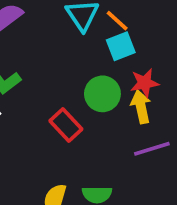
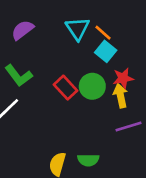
cyan square: (121, 46) -> (106, 51), turned -30
red rectangle: (66, 125) -> (65, 88), moved

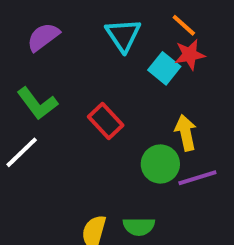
orange line: (103, 33) -> (184, 25), moved
red star: (123, 78) -> (190, 55), moved
green circle: (92, 86) -> (160, 164), moved

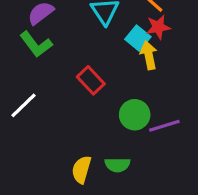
green L-shape: (37, 103) -> (36, 44), moved
yellow arrow: (186, 133) -> (149, 55), moved

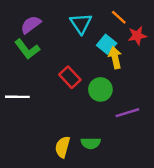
red star: (158, 27) -> (137, 36), moved
white line: (23, 105) -> (17, 97), turned 45
green circle: (135, 115) -> (100, 89), moved

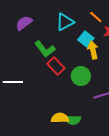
cyan triangle: (81, 23) -> (65, 22), turned 36
green L-shape: (27, 49) -> (45, 49), moved
yellow semicircle: (63, 147) -> (60, 118), moved, turned 72

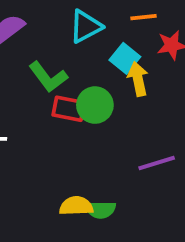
orange line: (96, 17) -> (144, 17), turned -48
red rectangle: (56, 66) -> (69, 109), turned -36
green circle: (81, 76) -> (95, 105), moved

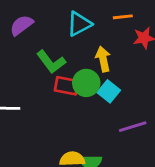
cyan square: (125, 58) -> (109, 91), moved
yellow arrow: (138, 79) -> (103, 59), moved

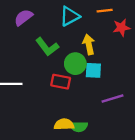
red rectangle: (67, 86) -> (61, 82), moved
cyan square: (109, 91) -> (93, 70), turned -36

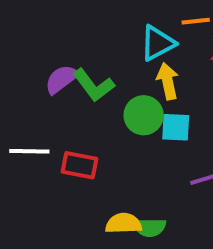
cyan triangle: (70, 16) -> (158, 43), moved
purple semicircle: (23, 17) -> (61, 79), moved
red rectangle: (61, 82) -> (79, 165), moved

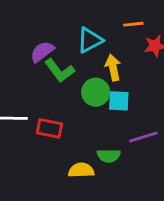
cyan triangle: (158, 43) -> (90, 40), moved
purple semicircle: (61, 79) -> (42, 52), moved
green semicircle: (150, 227) -> (109, 156), moved

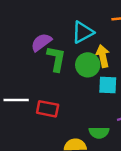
green L-shape: (60, 70) -> (56, 59), turned -132
green circle: (96, 92) -> (88, 65), moved

